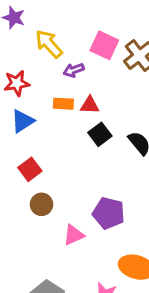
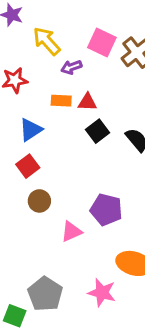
blue triangle: (23, 121) -> (31, 130), moved

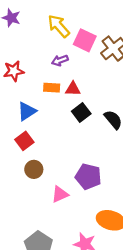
yellow arrow: (47, 41) -> (59, 26), moved

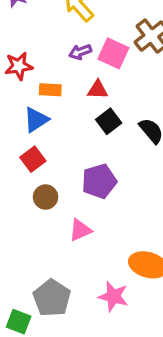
pink square: (85, 40) -> (113, 53), moved
orange rectangle: (52, 88) -> (50, 90), moved
purple pentagon: (88, 176) -> (99, 181), moved, turned -30

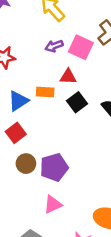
orange rectangle: (50, 90) -> (45, 92), moved
purple pentagon: (99, 181) -> (54, 167), moved
pink triangle: (80, 230) -> (53, 204), moved

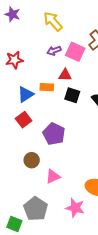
black square: (77, 102) -> (72, 95), turned -35
brown circle: (26, 164) -> (32, 160), moved
purple pentagon: (54, 167) -> (54, 134), moved, turned -30

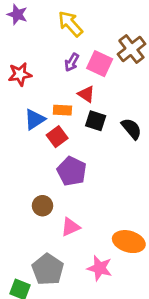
purple arrow: (54, 51) -> (72, 62), turned -40
red triangle: (65, 75) -> (86, 94), turned 32
red square: (24, 120) -> (57, 137), moved

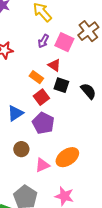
orange rectangle: (62, 110) -> (36, 77), turned 32
blue triangle: (35, 119) -> (15, 113), moved
red square: (57, 137) -> (41, 97), moved
orange ellipse: (129, 242) -> (67, 157), moved, turned -50

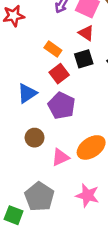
red triangle: (54, 65) -> (86, 33), moved
black square: (61, 85) -> (84, 59), turned -35

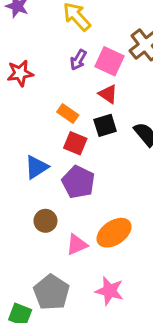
red square: (59, 74) -> (75, 143), turned -30

